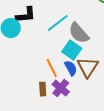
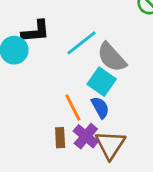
brown triangle: (88, 67) -> (110, 145), moved

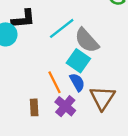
brown rectangle: (60, 138) -> (34, 107), moved
brown triangle: (110, 145) -> (102, 98), moved

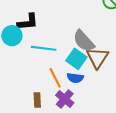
cyan line: (62, 28) -> (44, 48), moved, turned 45
blue semicircle: (77, 82) -> (75, 78), turned 126
brown triangle: (102, 98) -> (97, 58), moved

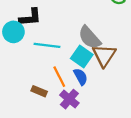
blue semicircle: (75, 78) -> (81, 77), turned -126
brown rectangle: (37, 100) -> (39, 91), moved, turned -64

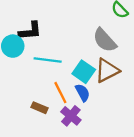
gray semicircle: (90, 38) -> (105, 40), moved
brown triangle: (104, 55) -> (107, 70), turned 30

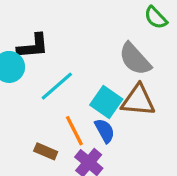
cyan line: (48, 60) -> (57, 86), turned -48
brown triangle: (107, 70) -> (138, 100), turned 32

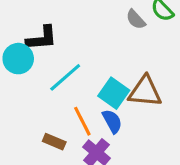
gray semicircle: (135, 59) -> (136, 19), moved, size x0.6

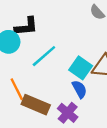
orange line: (82, 121) -> (17, 89), moved
brown rectangle: (54, 142) -> (36, 105), size x1.6

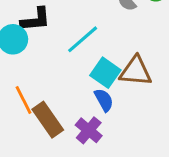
cyan line: (44, 56) -> (83, 39), moved
brown rectangle: (36, 105) -> (48, 120), turned 32

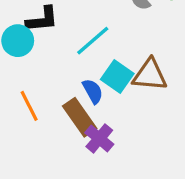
blue semicircle: (104, 100) -> (93, 91), moved
brown rectangle: (48, 120) -> (80, 117), moved

